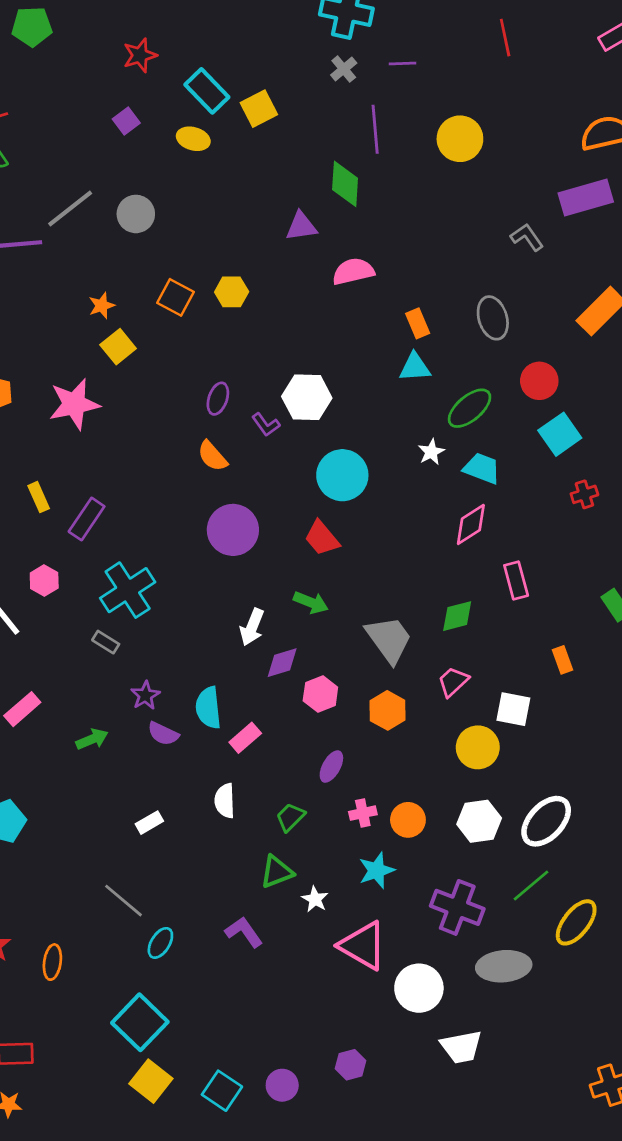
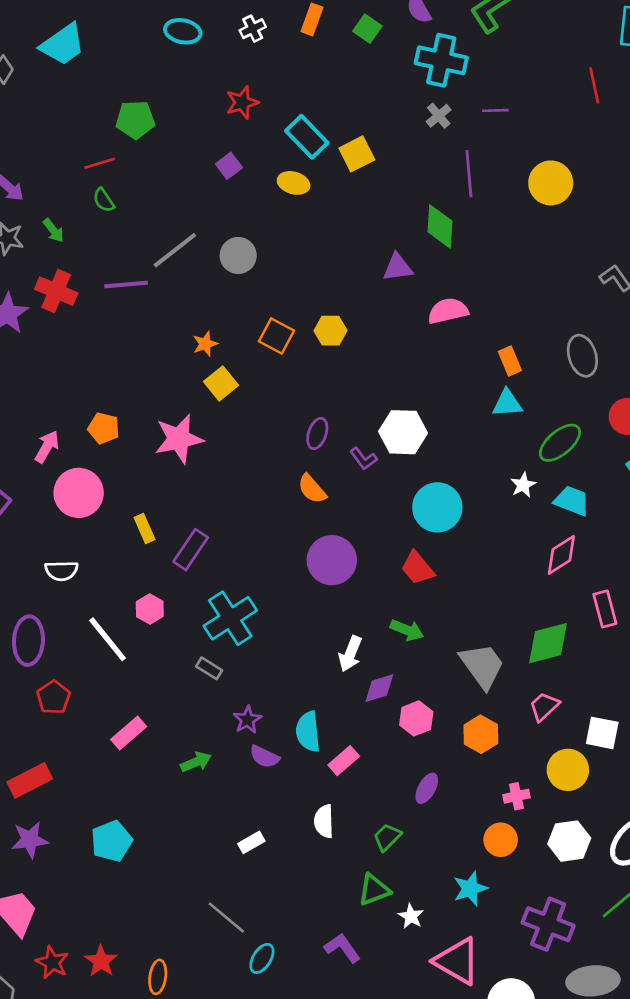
green pentagon: (32, 27) -> (135, 120), moved
green diamond: (457, 616) -> (548, 643), size x1.4
pink cross: (363, 813) -> (516, 796), moved

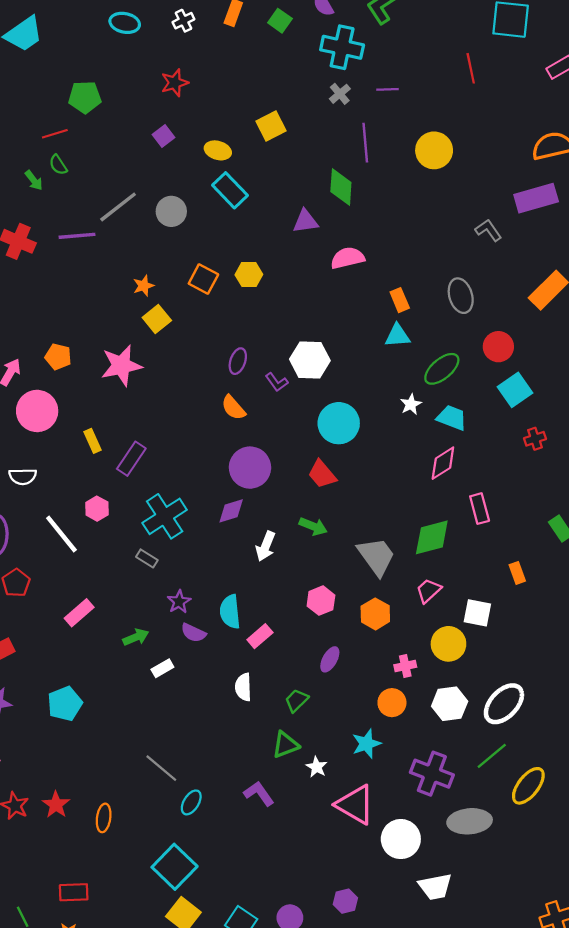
cyan rectangle: (307, 137) -> (230, 190), moved
green arrow: (54, 230) -> (34, 180), moved
purple diamond: (379, 688) -> (231, 511), moved
white rectangle: (251, 842) -> (162, 668), moved

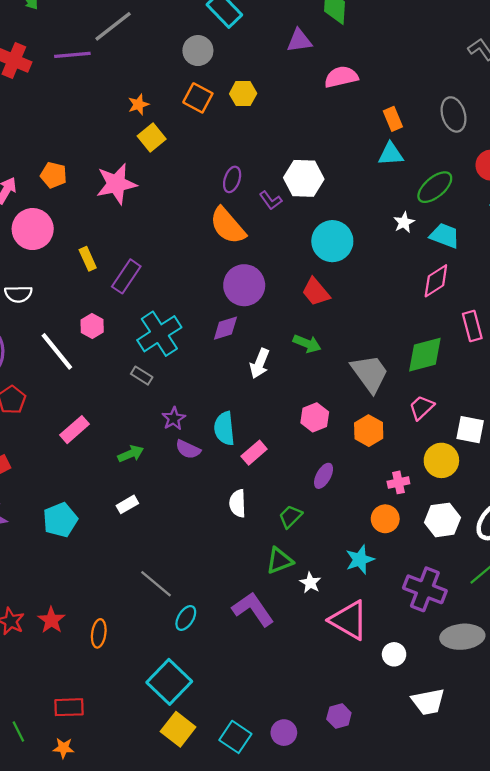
gray circle: (171, 211) -> (198, 51), moved
orange semicircle: (233, 408) -> (228, 226), size x1.5
white rectangle: (162, 668) -> (127, 504), moved
purple L-shape: (259, 794) -> (253, 609), size x1.4
white circle: (401, 839) -> (394, 654), size x0.6

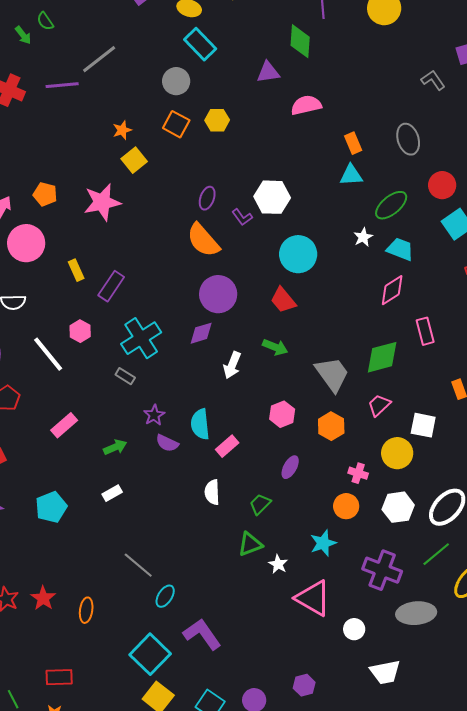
pink cross: (398, 482) -> (358, 473), turned 30
purple L-shape: (253, 609) -> (202, 634), moved

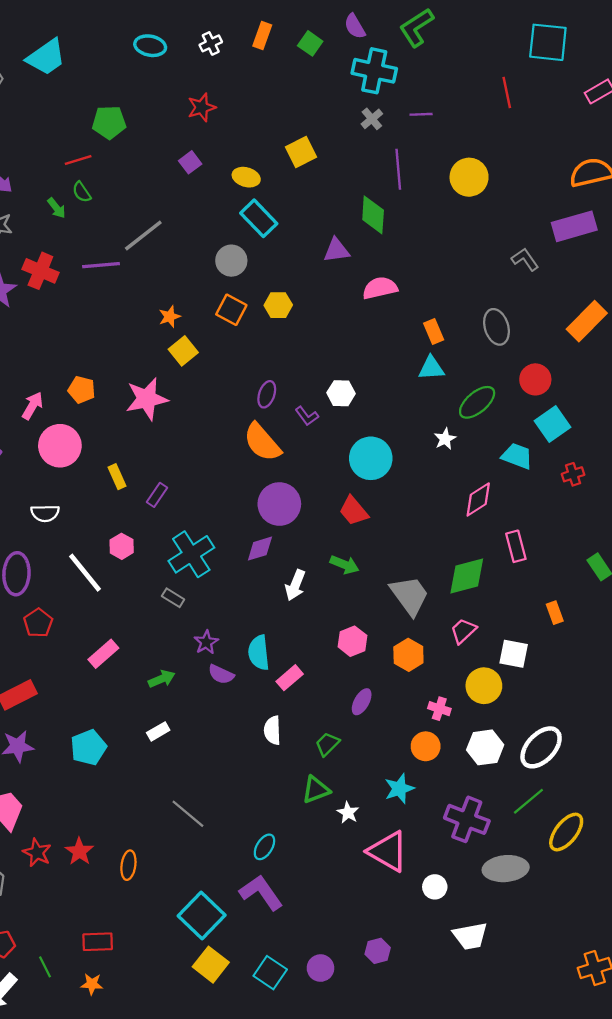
white hexagon: (272, 197) -> (341, 393), size x0.7
cyan trapezoid: (400, 249) -> (517, 456), moved
purple rectangle: (111, 286) -> (157, 495), size x0.7
cyan ellipse: (165, 596) -> (264, 847), moved

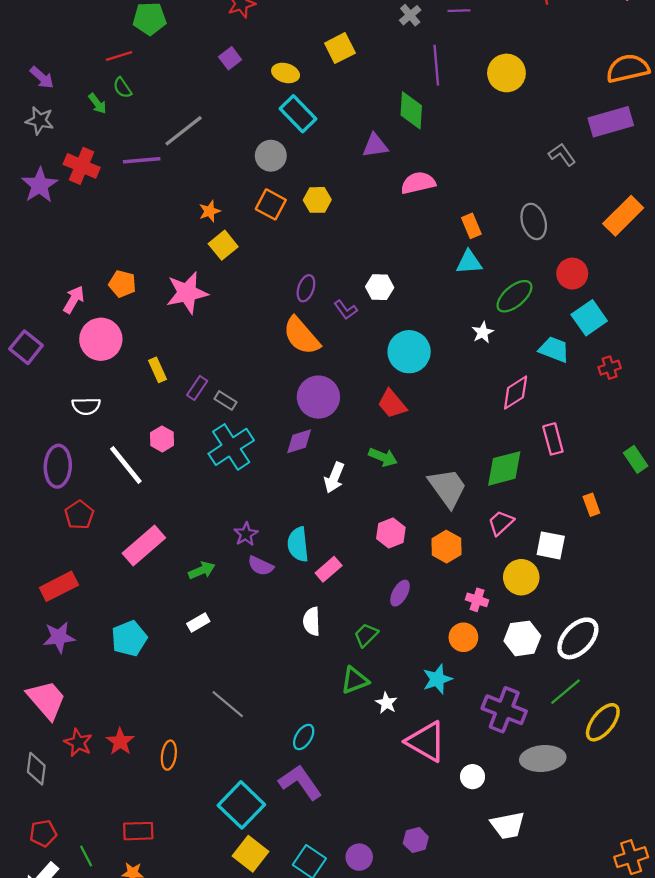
gray rectangle: (173, 598) -> (225, 400), moved
pink rectangle: (103, 654) -> (144, 545), size x1.4

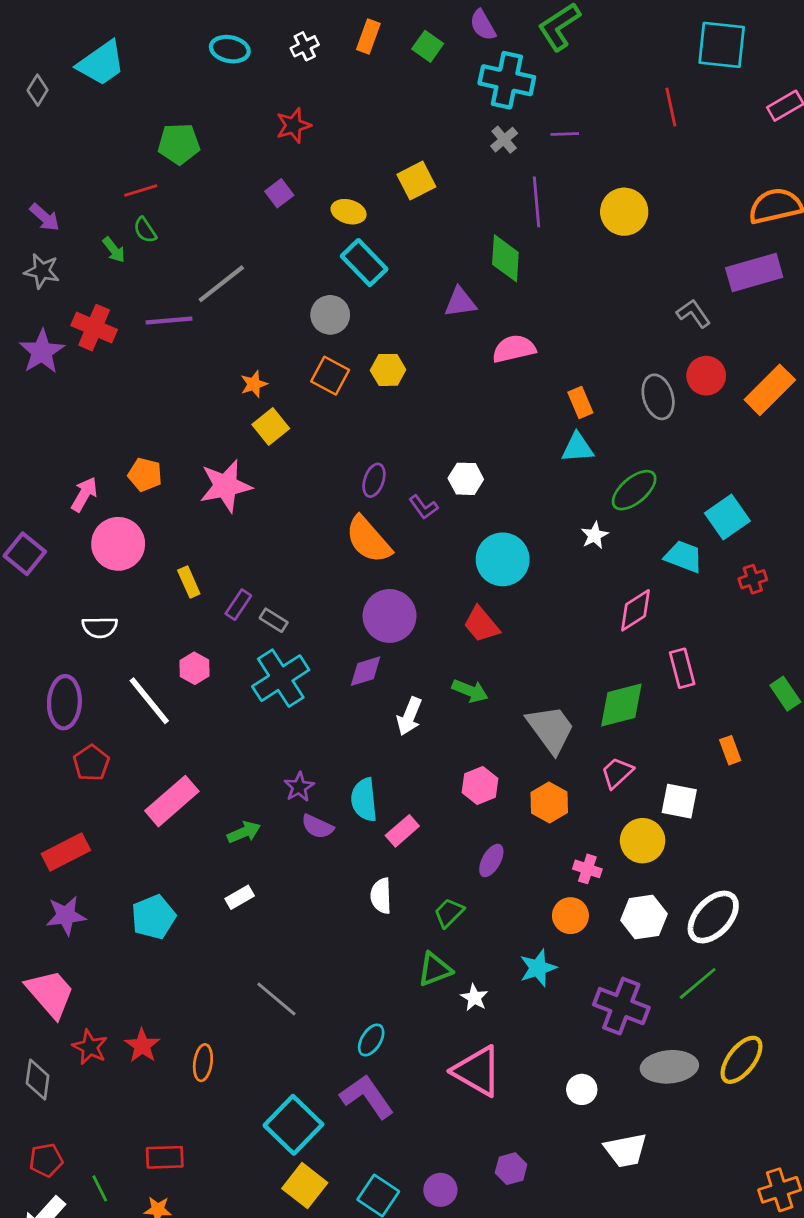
red circle: (572, 274) -> (706, 376), moved
yellow ellipse: (603, 722) -> (741, 1060), moved
pink triangle: (426, 742) -> (477, 1071), moved

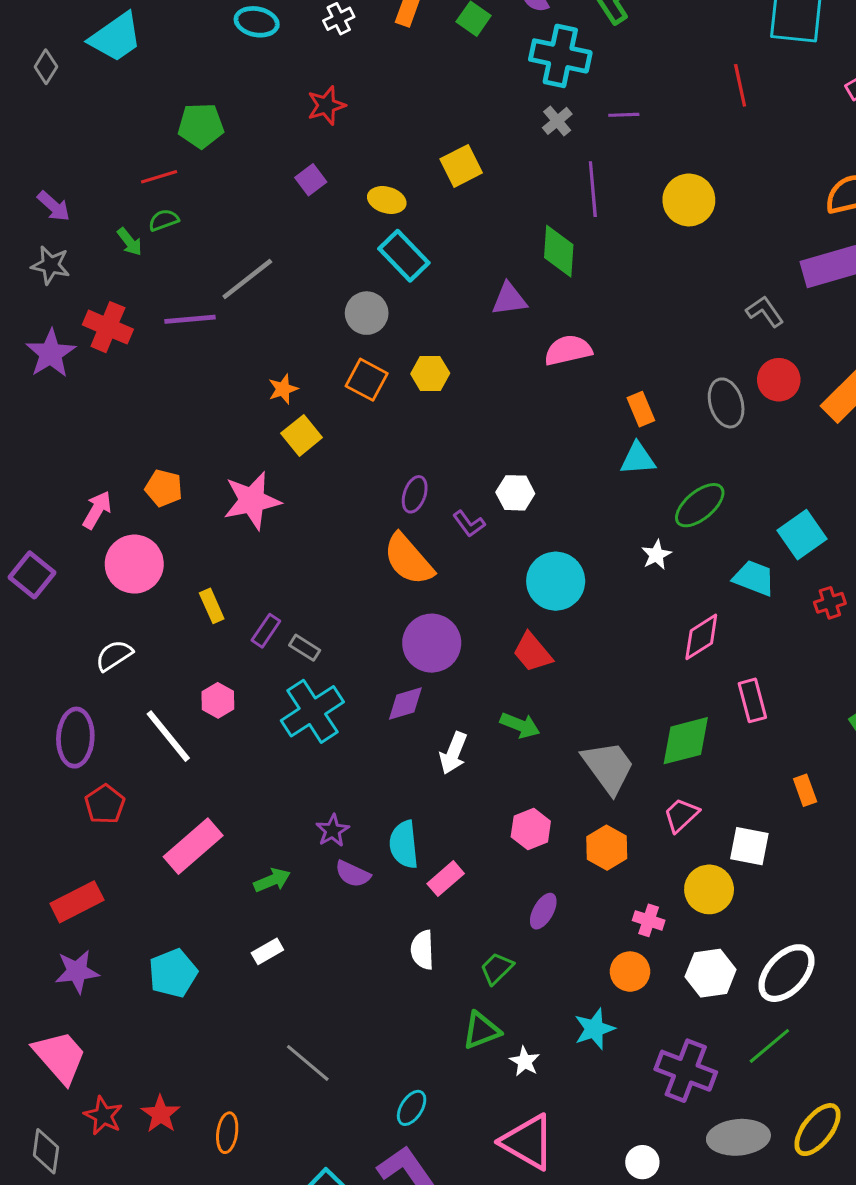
green semicircle: (145, 230) -> (164, 220), turned 104
white semicircle: (100, 627) -> (114, 655), turned 148

